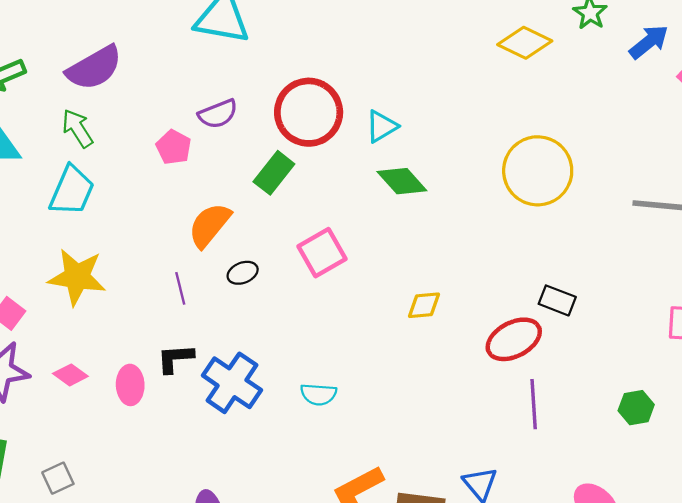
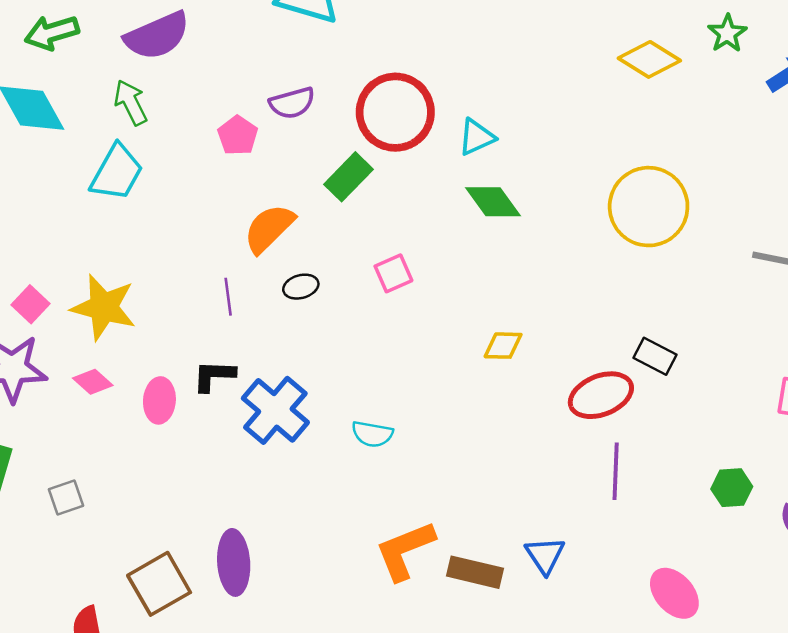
pink square: (322, 253) -> (393, 273), size x0.7
yellow star: (77, 277) -> (104, 307), moved

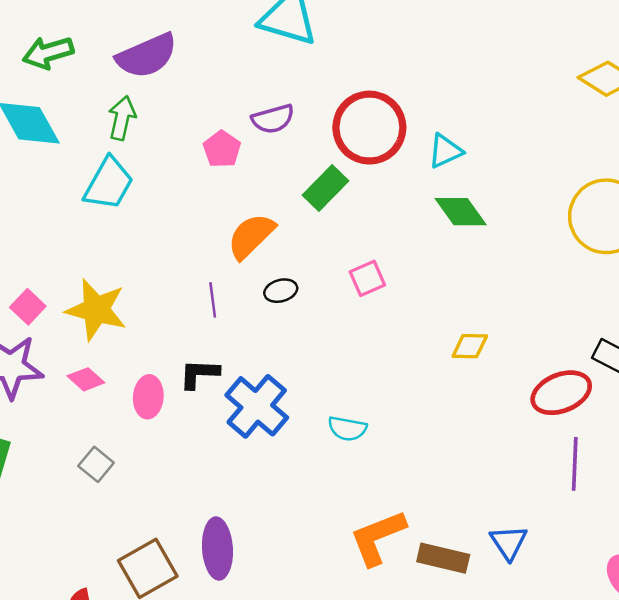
green arrow: (131, 102) -> (122, 118), turned 39
gray square: (66, 498) -> (96, 464), moved, turned -32

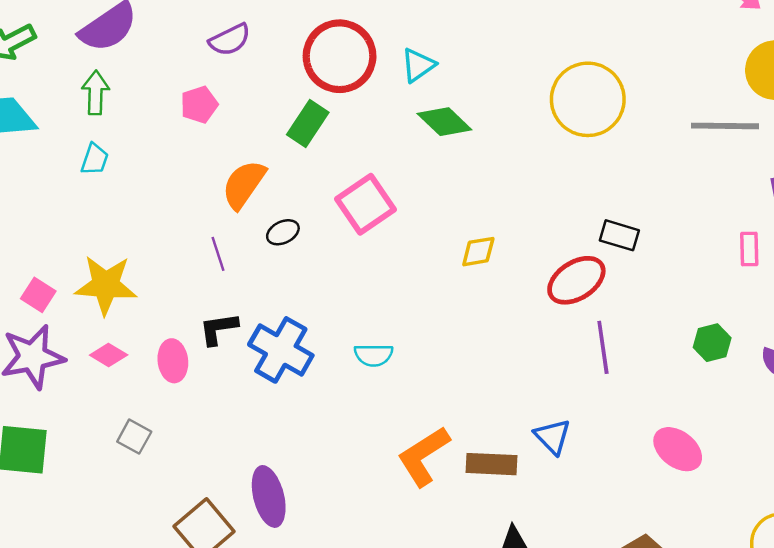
purple semicircle: (273, 119) -> (230, 40), moved
pink pentagon: (222, 149) -> (199, 105), turned 30
cyan trapezoid: (109, 184) -> (95, 159), size x0.6
pink square: (367, 278) -> (365, 204), size x1.6

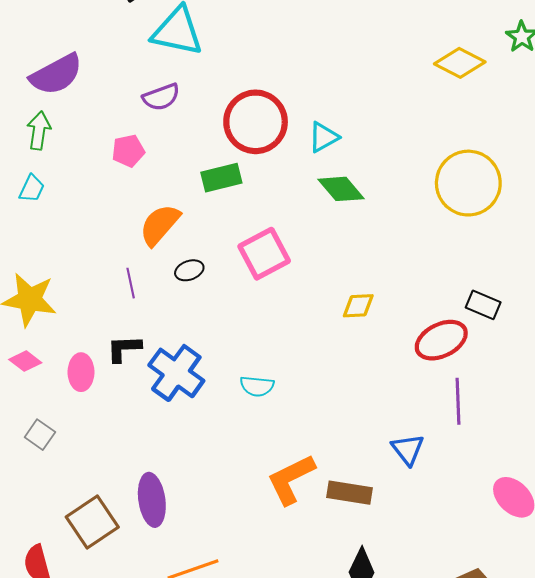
green rectangle: (308, 124) -> (221, 178), turned 36
blue triangle: (553, 437) -> (408, 449), moved

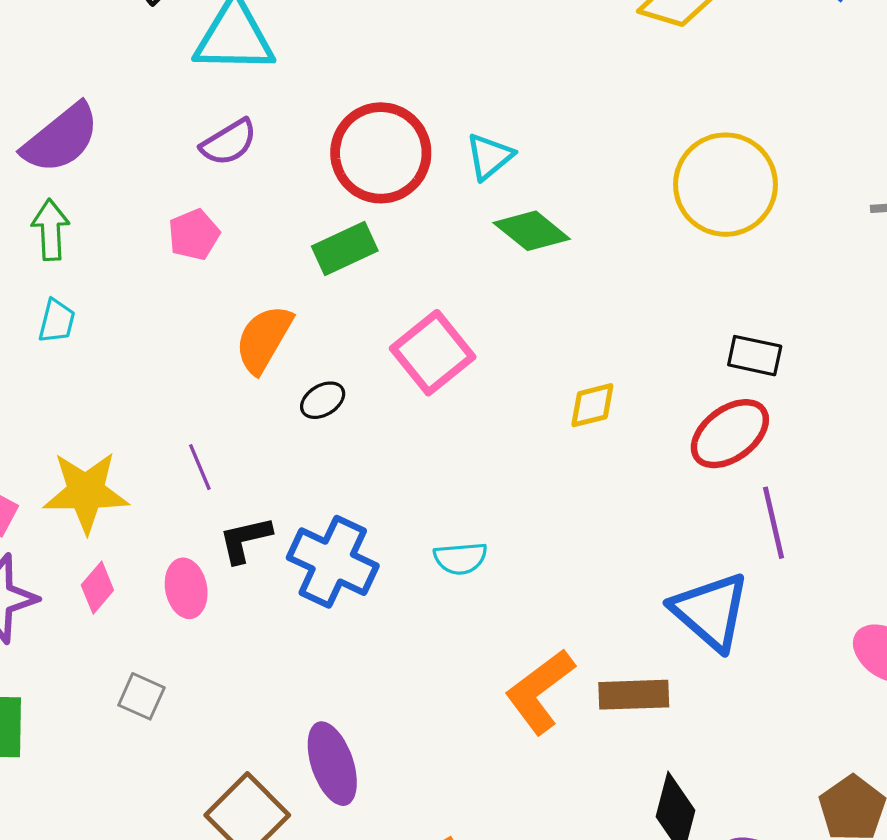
purple line: (131, 283) -> (200, 467), moved
black rectangle: (483, 305) -> (755, 356), moved
pink diamond: (25, 361) -> (97, 588), turned -76
blue triangle: (408, 449) -> (710, 611), size x1.6

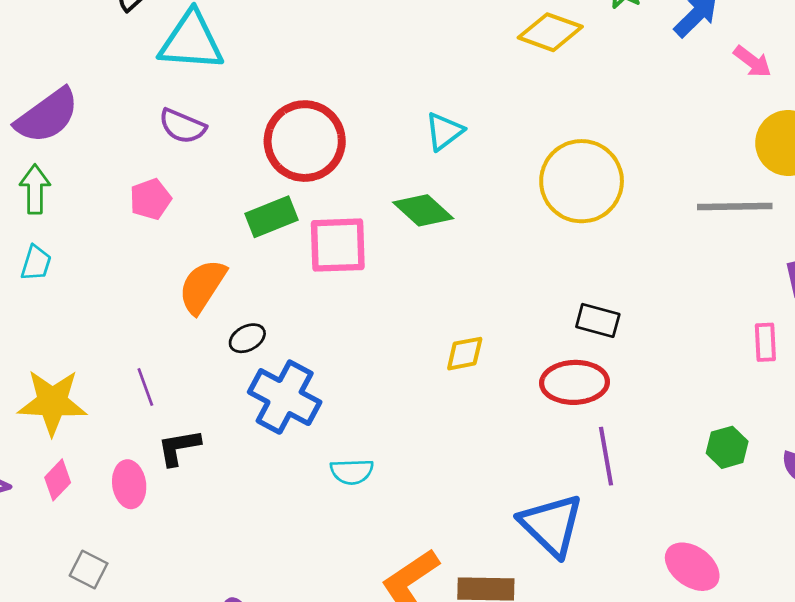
purple semicircle: (229, 142) -> (182, 126), turned 51
cyan triangle: (489, 156) -> (444, 131), moved
pink square: (433, 353) -> (338, 245), moved, turned 34
red ellipse: (730, 434) -> (575, 382), turned 32
blue cross: (333, 562) -> (285, 397), moved

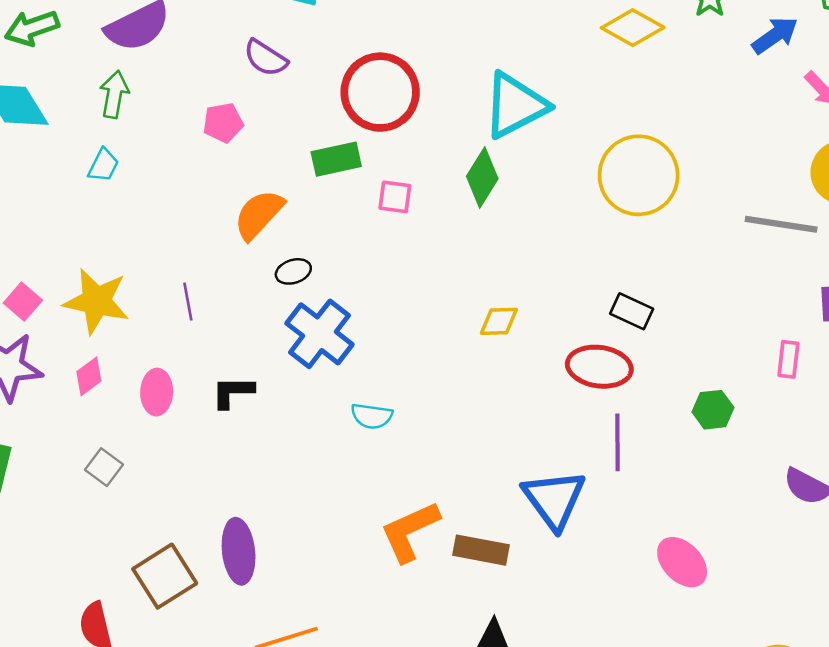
cyan triangle: (444, 131) -> (515, 105), size x1.8
green diamond: (423, 210) -> (482, 178), turned 70
pink square: (338, 245) -> (395, 197), size x0.6
black L-shape: (179, 447) -> (233, 392), moved
green hexagon: (727, 447) -> (713, 410), moved

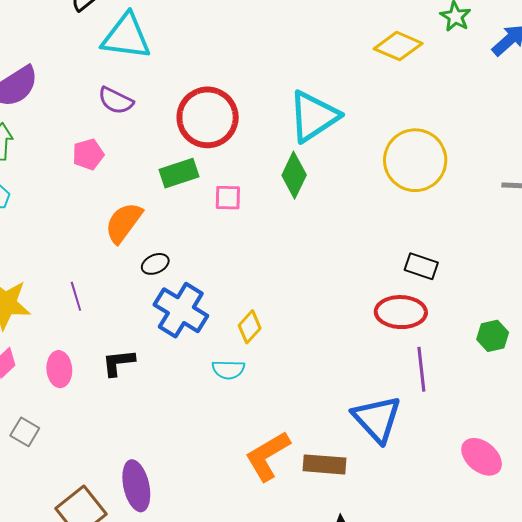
yellow diamond: (499, 321) -> (250, 327), moved, turned -40

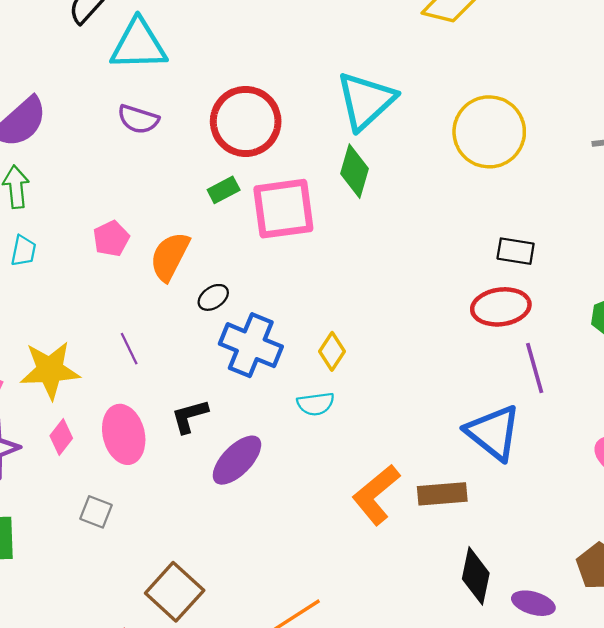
pink pentagon: (88, 154) -> (111, 239), moved
green rectangle: (179, 173) -> (224, 190), size x0.7
pink square: (228, 198) -> (283, 209), size x2.0
pink ellipse: (59, 369) -> (124, 434), size x1.4
purple ellipse: (136, 486) -> (237, 460), moved, turned 66

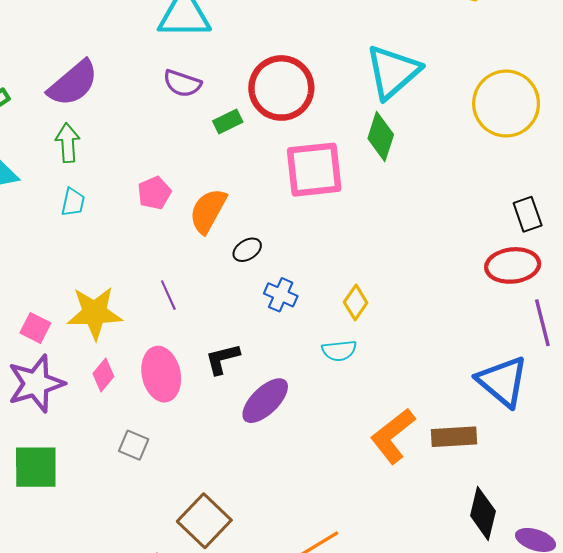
green rectangle: (224, 190) -> (228, 122), moved
black rectangle: (516, 251) -> (528, 214), turned 60
blue cross: (251, 345) -> (281, 295), size x0.6

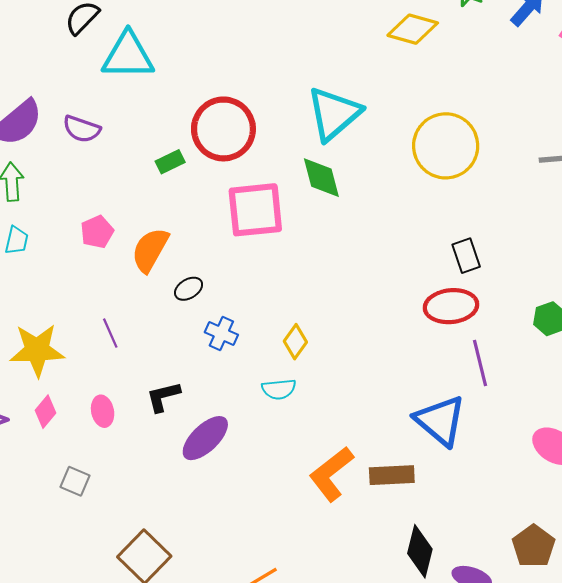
purple semicircle: (182, 83) -> (82, 129), moved
green diamond: (381, 136) -> (321, 178), turned -33
pink ellipse: (161, 374) -> (103, 411), size x0.6

